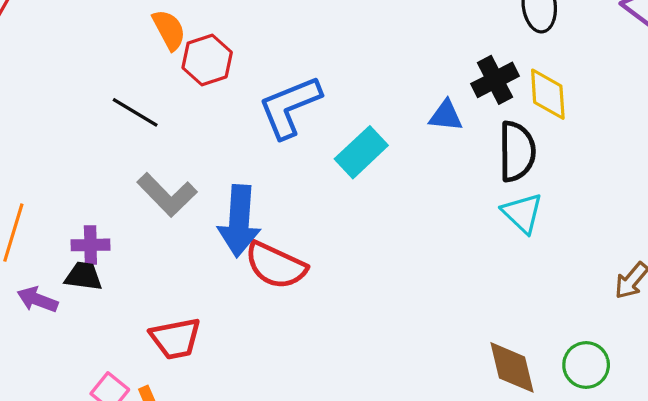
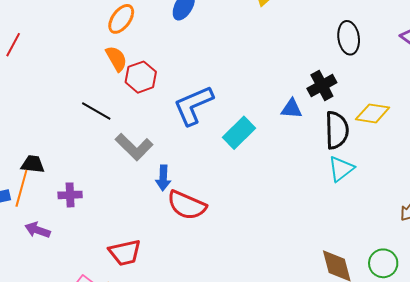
yellow diamond: (548, 94) -> (373, 113), moved, turned -76
gray L-shape: (167, 195) -> (134, 147), moved
cyan triangle: (522, 213) -> (341, 169), turned 40
blue arrow: (239, 221) -> (163, 178), size x0.6
black trapezoid: (83, 276) -> (33, 164), moved

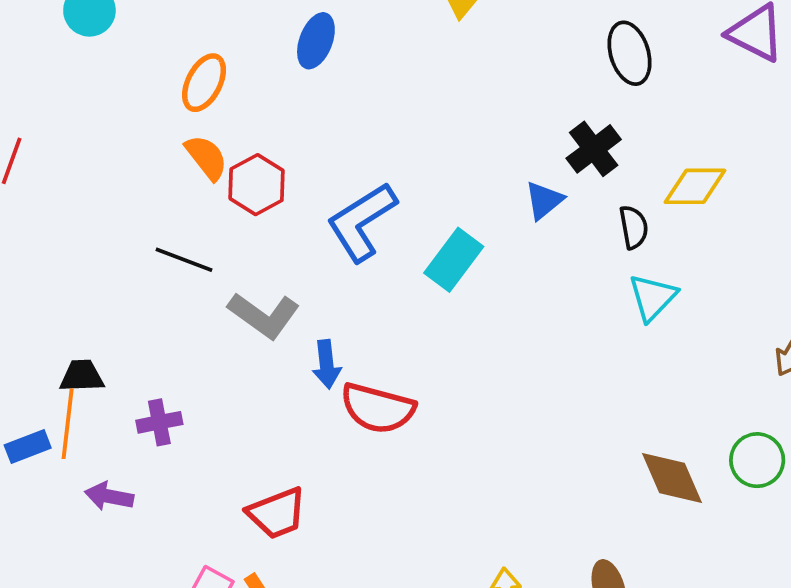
blue triangle: (292, 109) -> (544, 200), turned -35
black semicircle: (337, 130) -> (634, 227), size x0.6

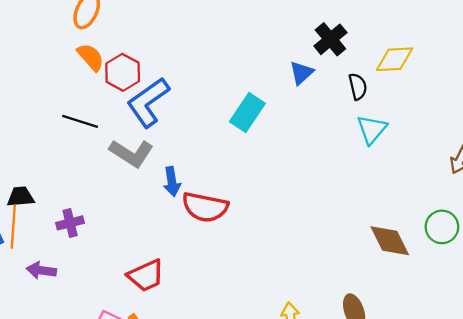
blue L-shape: (362, 222) -> (148, 102), moved

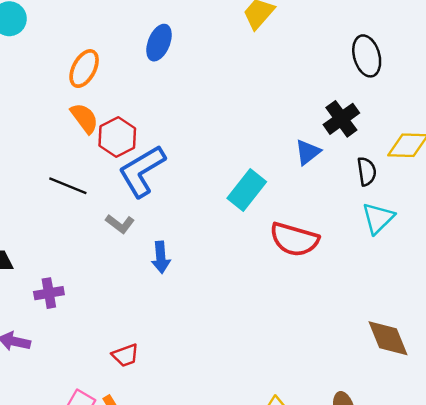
gray L-shape: (131, 153) -> (120, 224), size x0.6
red semicircle: (205, 207) -> (294, 239), moved
red trapezoid: (146, 275) -> (125, 355), size x0.7

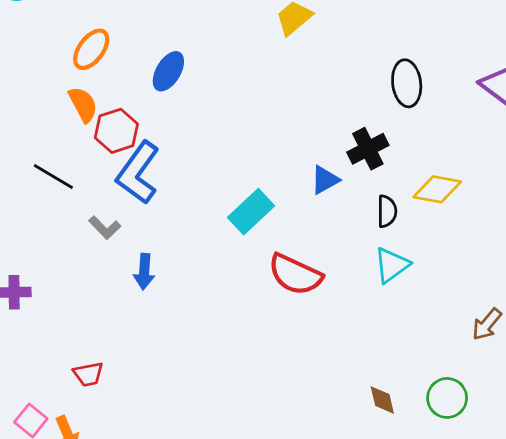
blue ellipse: (159, 43) -> (168, 71), moved
blue L-shape: (142, 171) -> (138, 173), turned -32
brown diamond: (388, 338) -> (382, 400), size x0.6

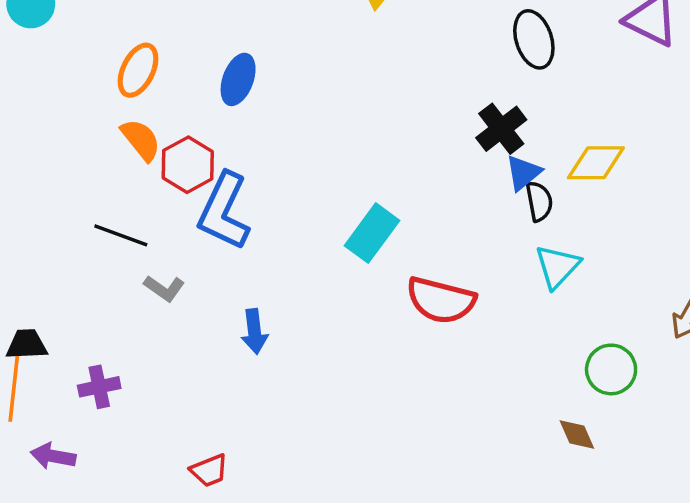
blue triangle: (325, 180) -> (523, 173), moved
gray L-shape: (105, 228) -> (164, 288), moved
green circle: (447, 398) -> (611, 369), moved

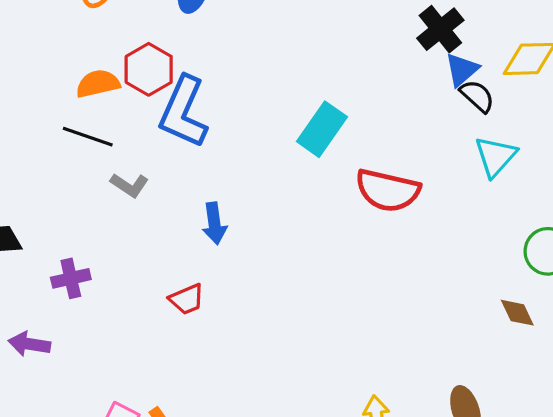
orange semicircle: (141, 140) -> (98, 84), moved, turned -63
black semicircle: (539, 201) -> (477, 96), turned -36
red trapezoid: (209, 470) -> (187, 299), moved

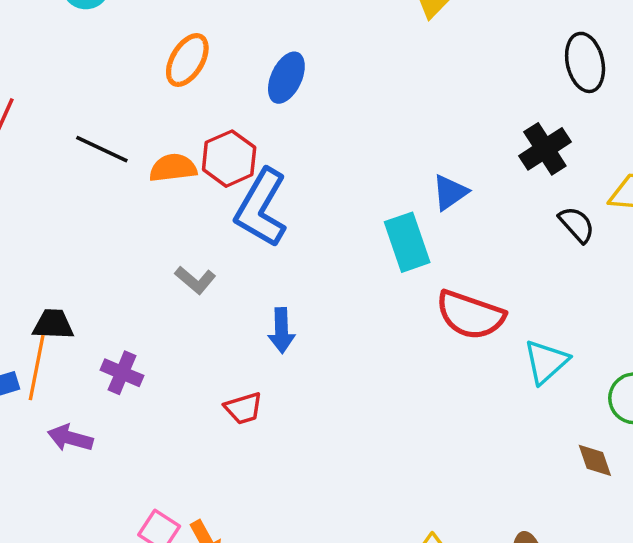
blue triangle: (462, 70) -> (450, 192), moved
cyan rectangle: (322, 129) -> (407, 242), turned -60
black line: (88, 137) -> (102, 149), moved
cyan triangle: (496, 156) -> (546, 362), moved
purple cross: (71, 278) -> (122, 373), turned 30

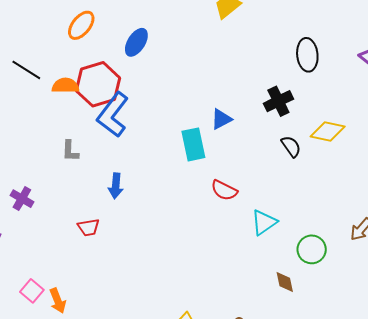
red hexagon: (229, 159) -> (98, 84), size x1.4
gray L-shape: (195, 280) -> (70, 151), turned 45
red semicircle: (470, 315) -> (224, 190), size x0.7

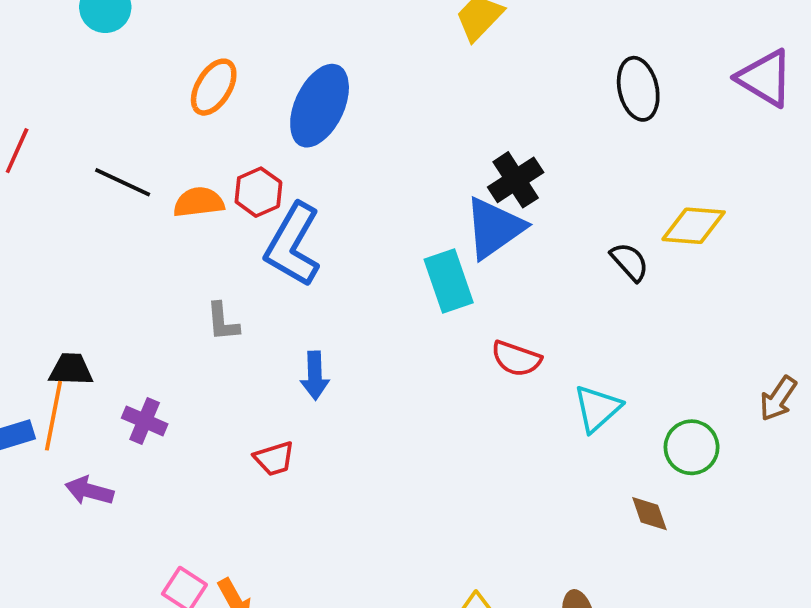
blue ellipse: (136, 42) -> (320, 106), size x1.5
red hexagon: (98, 84) -> (258, 192), size x0.6
black cross: (278, 101) -> (516, 180), moved
blue triangle: (221, 119) -> (494, 228), size x1.6

